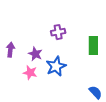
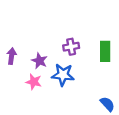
purple cross: (58, 32) -> (71, 47), moved
blue star: (56, 66) -> (63, 75), turned 30

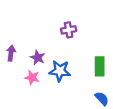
purple cross: (71, 47) -> (69, 30), moved
green rectangle: (105, 51) -> (100, 66), moved

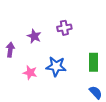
purple star: (38, 58) -> (34, 36), moved

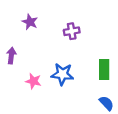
purple star: (34, 36) -> (30, 22), moved

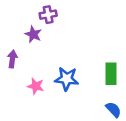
purple star: (30, 22) -> (33, 34), moved
purple cross: (72, 31) -> (48, 15), moved

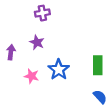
purple star: (33, 34) -> (37, 42), moved
blue star: (67, 79) -> (59, 70), turned 30

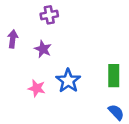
purple arrow: (11, 52) -> (13, 39), moved

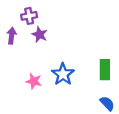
purple cross: (49, 15) -> (29, 16), moved
purple star: (43, 49) -> (40, 35), moved

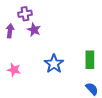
pink star: (34, 81) -> (14, 70), moved

